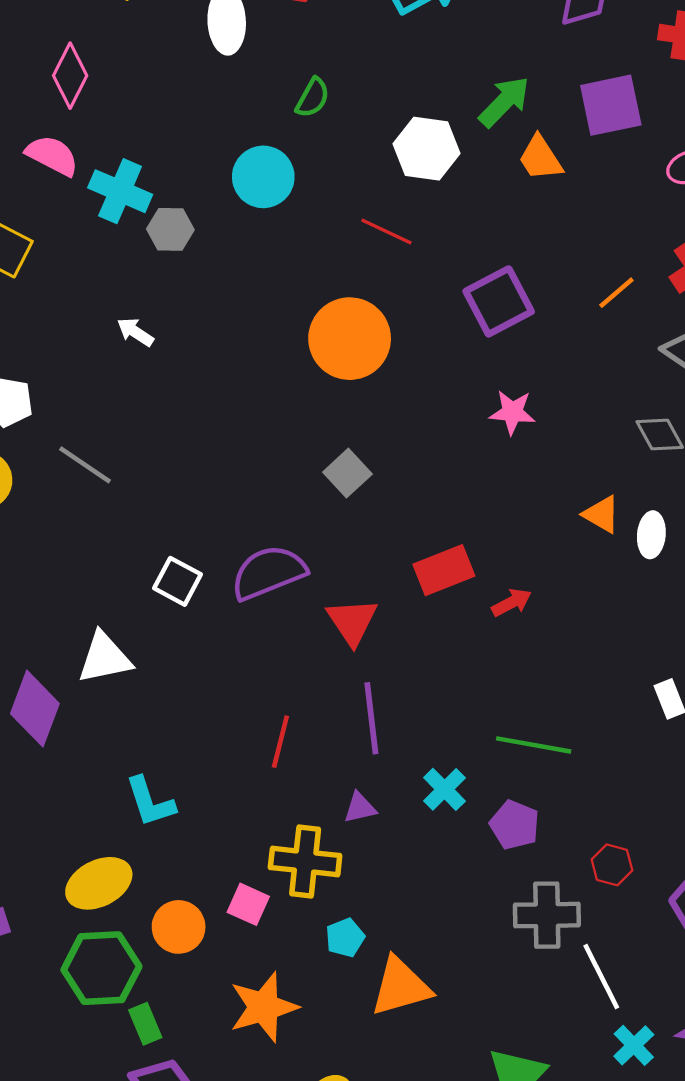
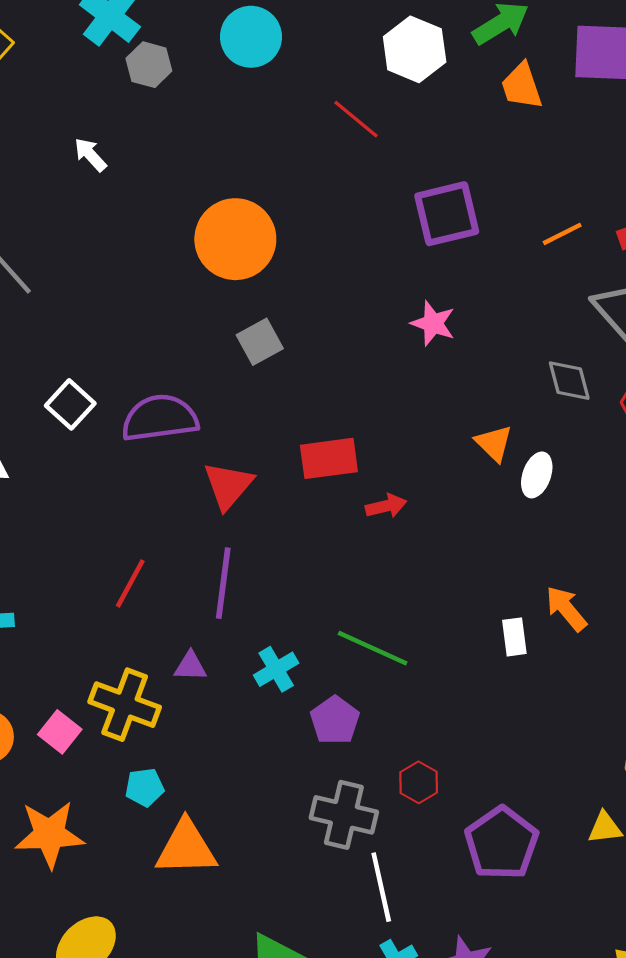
orange circle: (350, 339) -> (235, 239), moved

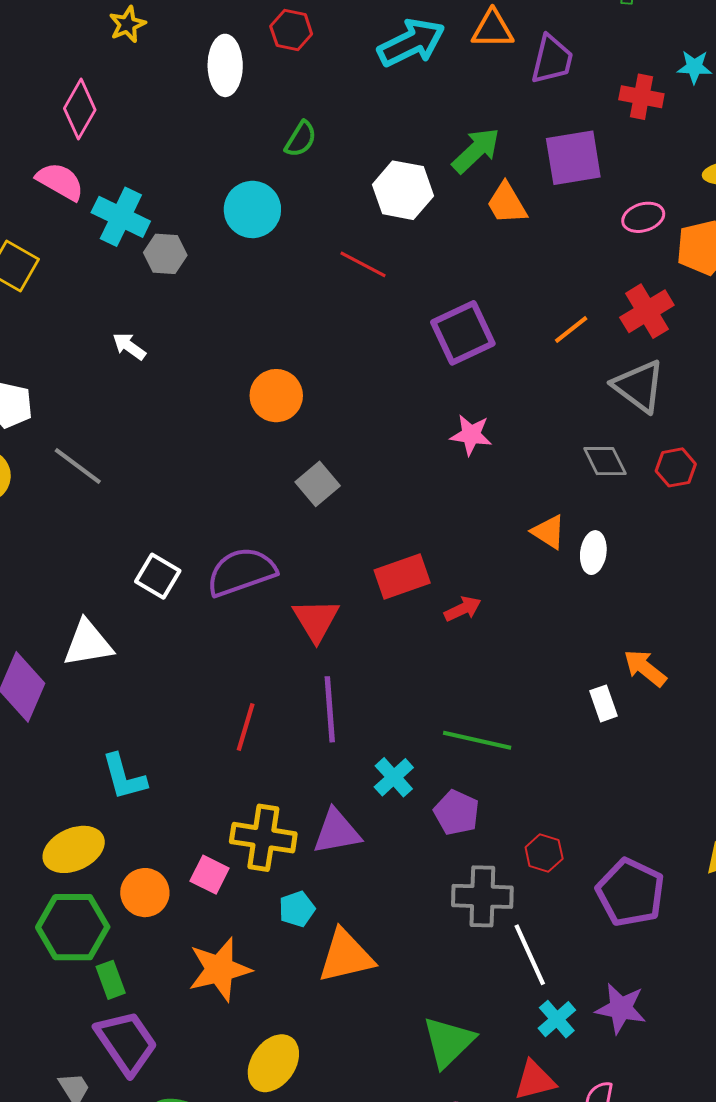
orange circle: (235, 239) -> (276, 396), size x0.7
purple triangle: (190, 666) -> (337, 832), moved, size x1.6

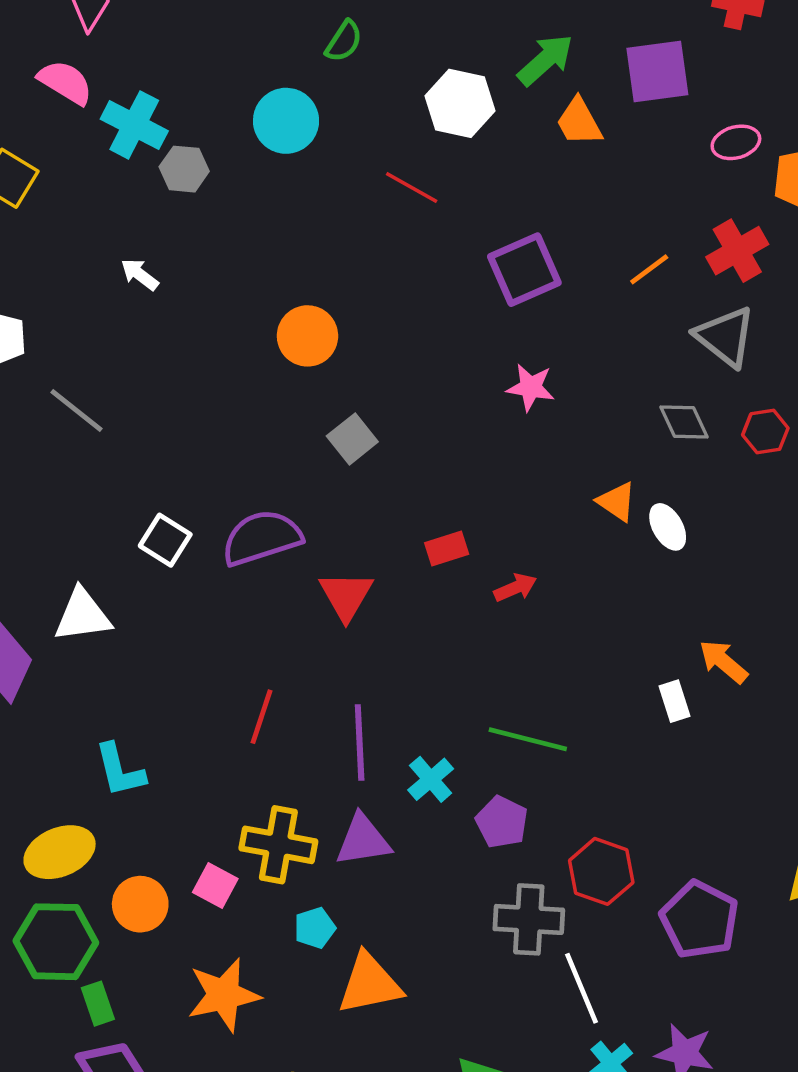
white ellipse: (593, 553) -> (668, 527), turned -39
red rectangle: (402, 577) -> (447, 548), size x0.7
purple line: (330, 709) -> (360, 743), moved
red hexagon: (544, 853) -> (601, 871), size x1.5

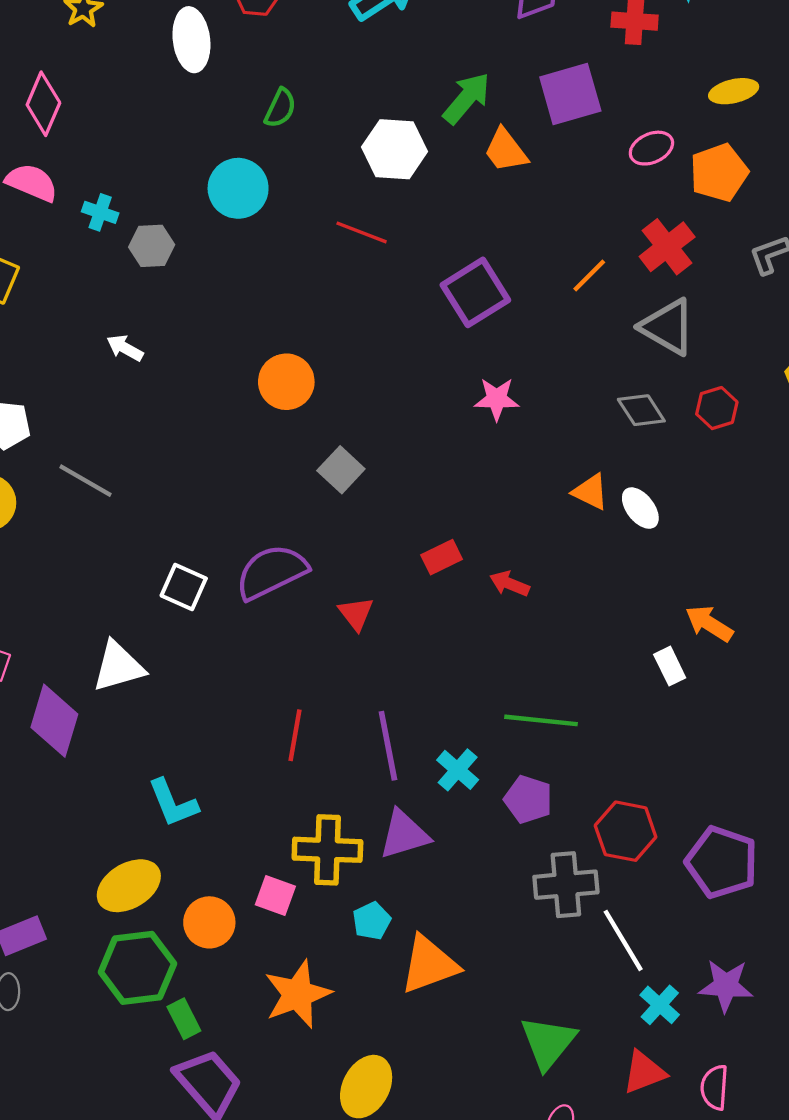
cyan cross: (134, 125) -> (100, 212), size x0.6
red arrow: (515, 588) -> (509, 584), turned -126
red triangle: (346, 596) -> (356, 614), size x0.7

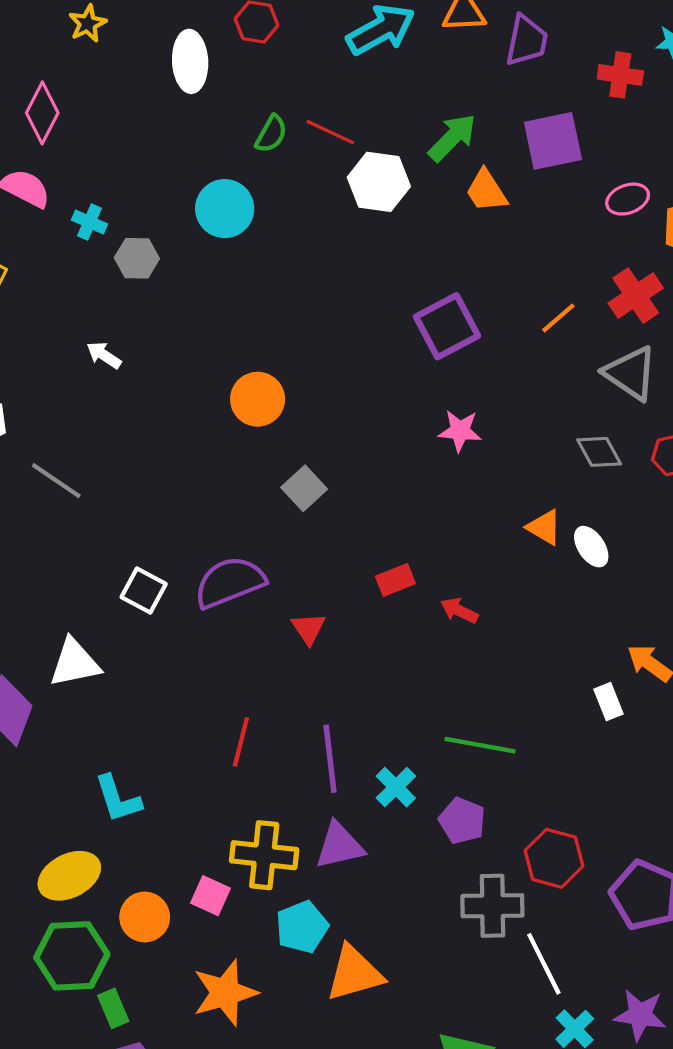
red line: (362, 232) -> (330, 132), moved
cyan pentagon: (372, 921) -> (302, 927), size x1.4

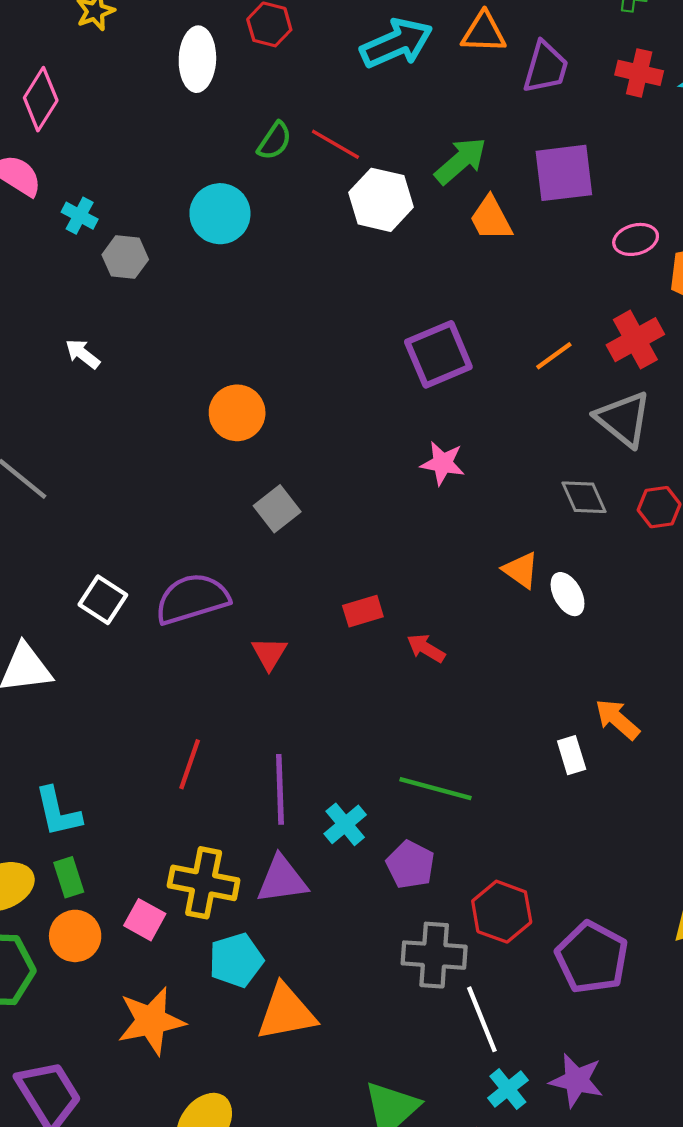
red cross: (620, 75) -> (639, 73), moved
green rectangle: (113, 1008) -> (69, 877), moved

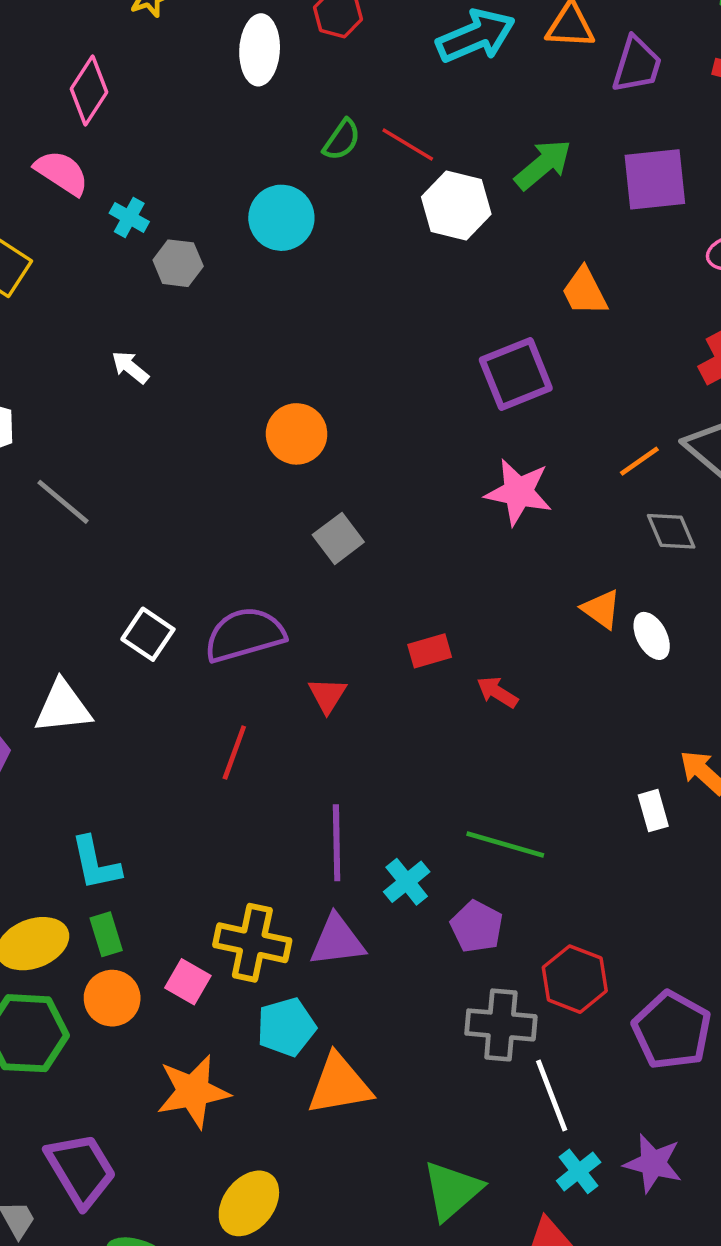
orange trapezoid: (491, 219) -> (585, 291), moved
orange line: (554, 356) -> (639, 461), moved
pink star: (443, 463) -> (518, 492), size x1.4
red line: (190, 764) -> (234, 753), moved

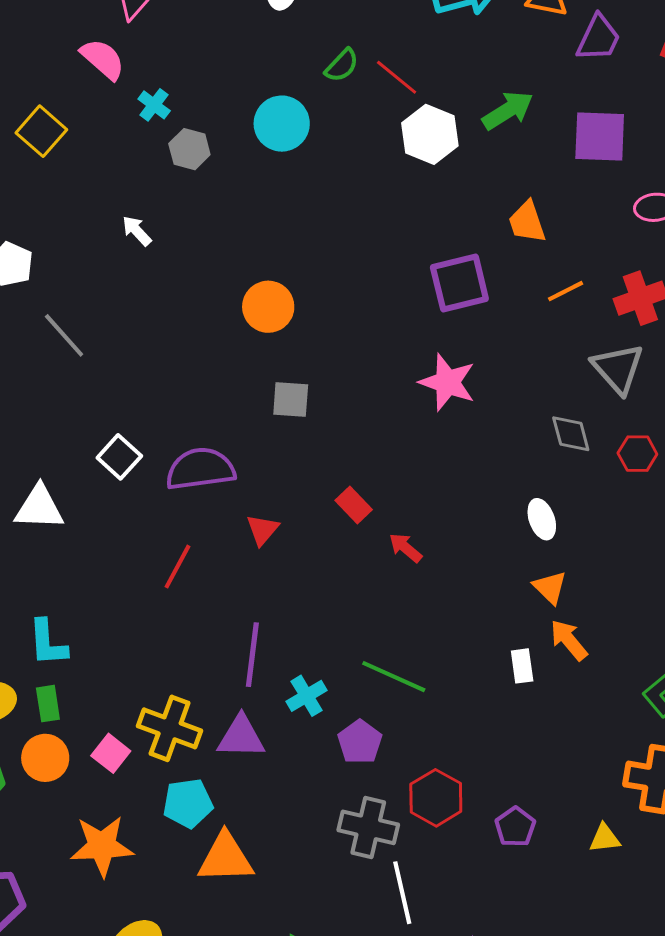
orange line: (639, 461) -> (566, 291), moved
gray square: (338, 538) -> (291, 400), turned 33
orange triangle: (601, 609) -> (550, 587), moved
red rectangle: (430, 651) -> (354, 505), turned 54
purple pentagon: (672, 1030) -> (515, 827), moved, size x0.6

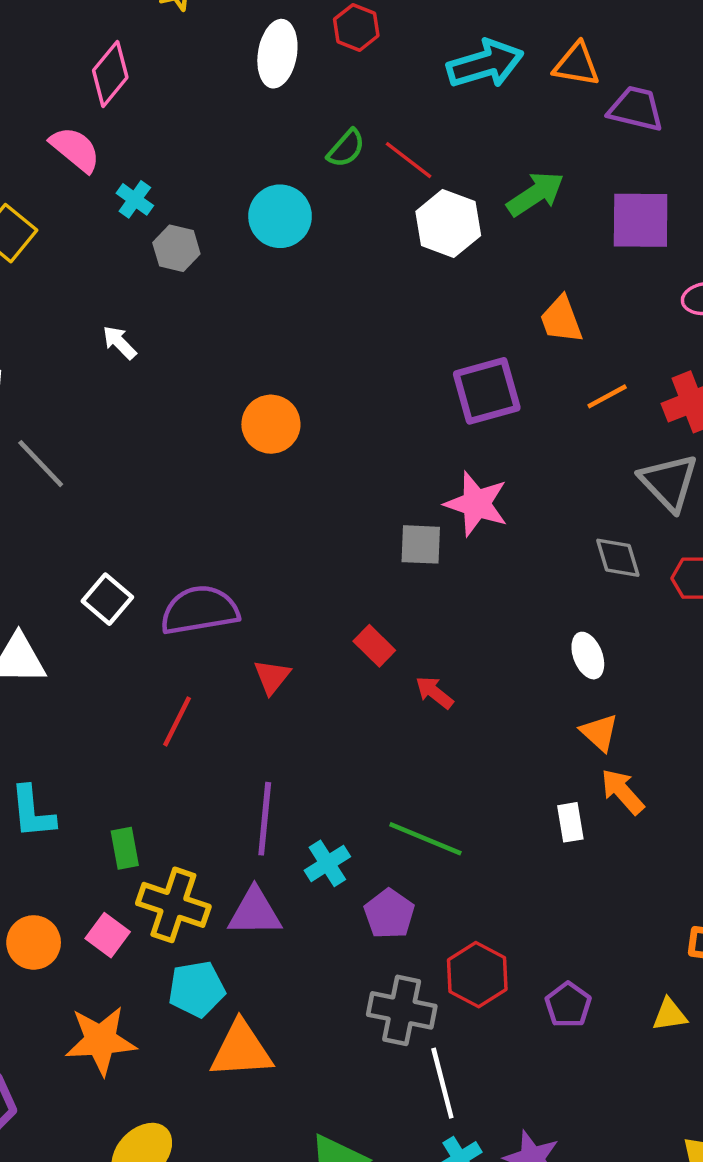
purple trapezoid: (598, 38) -> (636, 109), turned -100
gray square: (291, 400) -> (421, 544), moved
green rectangle: (48, 704) -> (125, 848), moved

